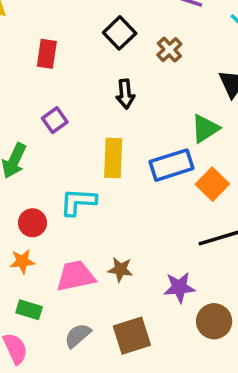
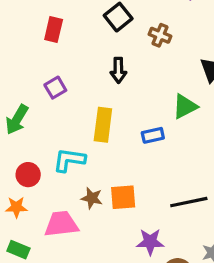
brown cross: (169, 50) -> (160, 35), turned -30
blue rectangle: (171, 165) -> (153, 135), size x0.6
orange square: (212, 184) -> (123, 197), moved, turned 36
brown star: (120, 269) -> (92, 198), moved

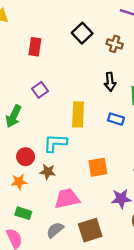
black arrow: (118, 70) -> (110, 82), moved
blue rectangle: (153, 135) -> (116, 119), turned 35
brown star: (92, 198) -> (48, 172), moved
pink trapezoid: (61, 224) -> (67, 199), moved

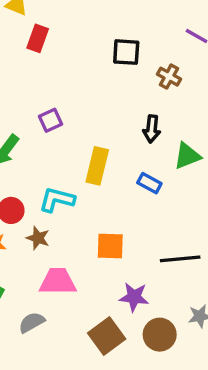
black square: (82, 33) -> (126, 52), turned 36
red rectangle: (35, 47) -> (38, 38), moved
brown square: (90, 230) -> (107, 336), moved, turned -30

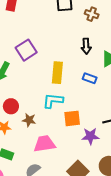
purple square: (50, 120) -> (26, 50), size x1.5
cyan L-shape: (57, 200) -> (53, 101), moved
purple star: (134, 297) -> (90, 136), moved

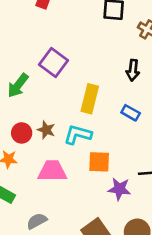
purple square: (26, 50) -> (53, 63), turned -30
brown star: (29, 120) -> (46, 130), moved
pink trapezoid: (44, 144) -> (52, 171), moved

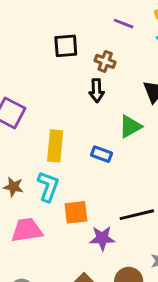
black arrow: (133, 70) -> (97, 90), moved
cyan L-shape: (78, 135) -> (48, 186), turned 104

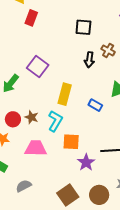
brown cross: (105, 61) -> (108, 50), moved
black arrow: (97, 90) -> (89, 60), moved
purple star: (102, 238) -> (86, 162), turned 30

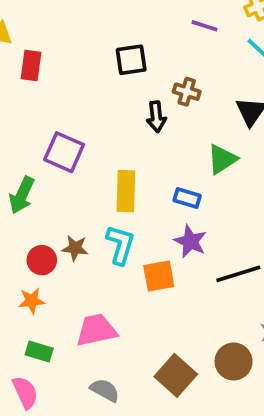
pink trapezoid: (36, 148) -> (96, 330), moved
purple star: (86, 162) -> (190, 241), moved
gray semicircle: (24, 186) -> (105, 390), moved, turned 70

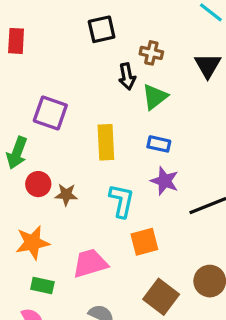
green triangle: (222, 159) -> (155, 97), moved
cyan L-shape: (120, 245) -> (122, 201), moved
red circle: (42, 260) -> (38, 184), moved
orange square: (159, 276) -> (144, 242), moved
orange star: (32, 301) -> (32, 243), size x1.5

